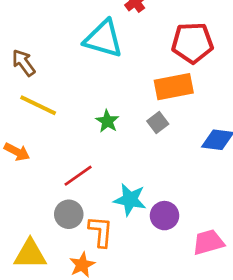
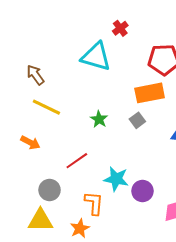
gray circle: (69, 214) -> (50, 190), moved

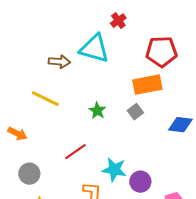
brown arrow: (35, 75) -> (59, 62), moved, turned 130
orange arrow: (30, 142) -> (17, 134), moved
gray circle: (50, 190) -> (29, 174), moved

